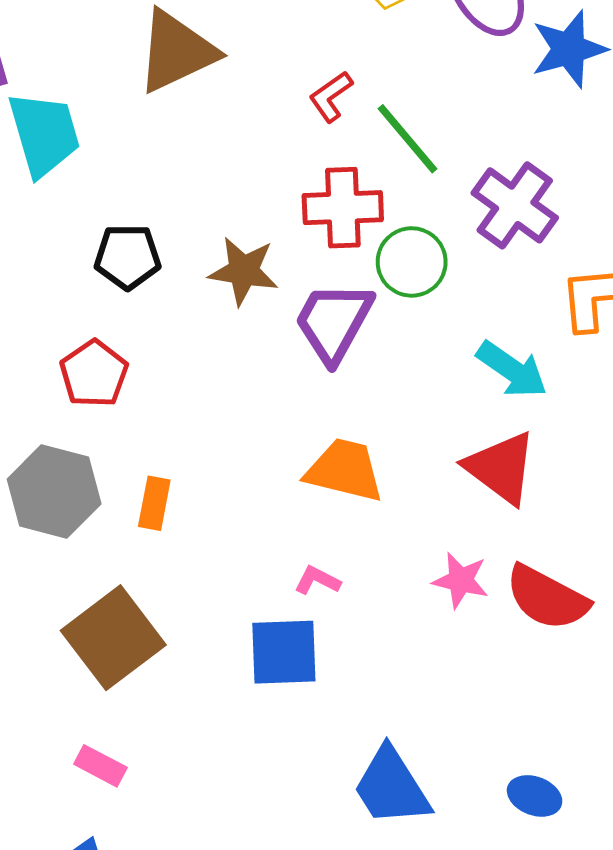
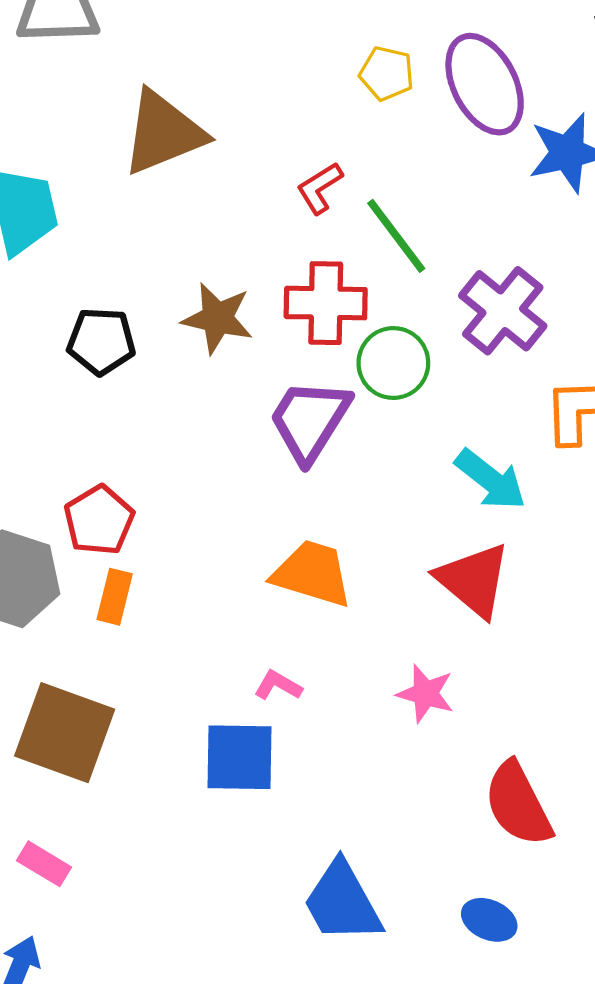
brown star: (244, 271) -> (217, 318), moved
red pentagon: (94, 374) -> (99, 520), moved
red semicircle: (547, 598) -> (518, 804), moved, turned 32
brown square: (113, 638) -> (65, 733), turned -36

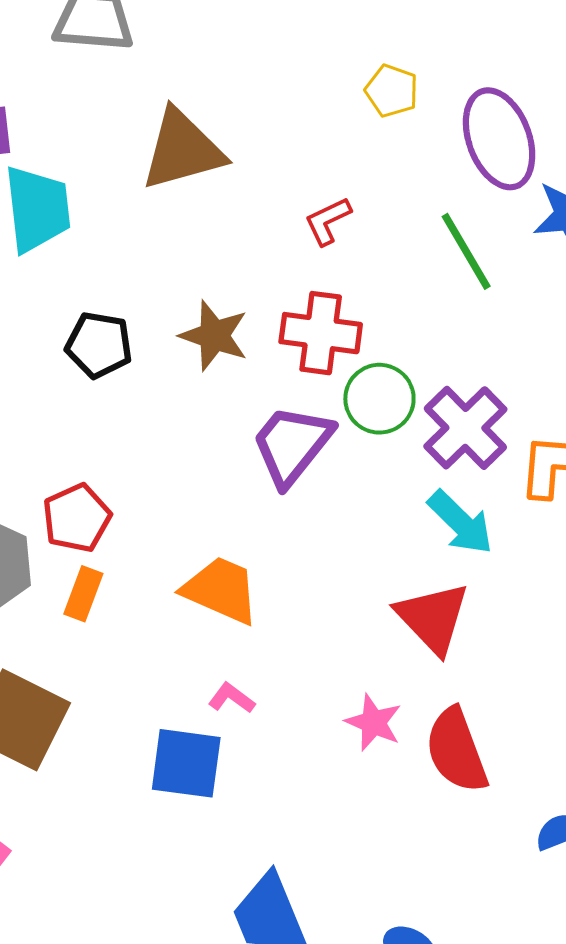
yellow pentagon: (387, 73) -> (392, 91), moved
green line: (396, 236) -> (466, 251), moved
purple cross: (503, 311) -> (465, 428), moved
orange trapezoid: (312, 574) -> (221, 590), moved
red semicircle: (518, 804) -> (456, 750), moved

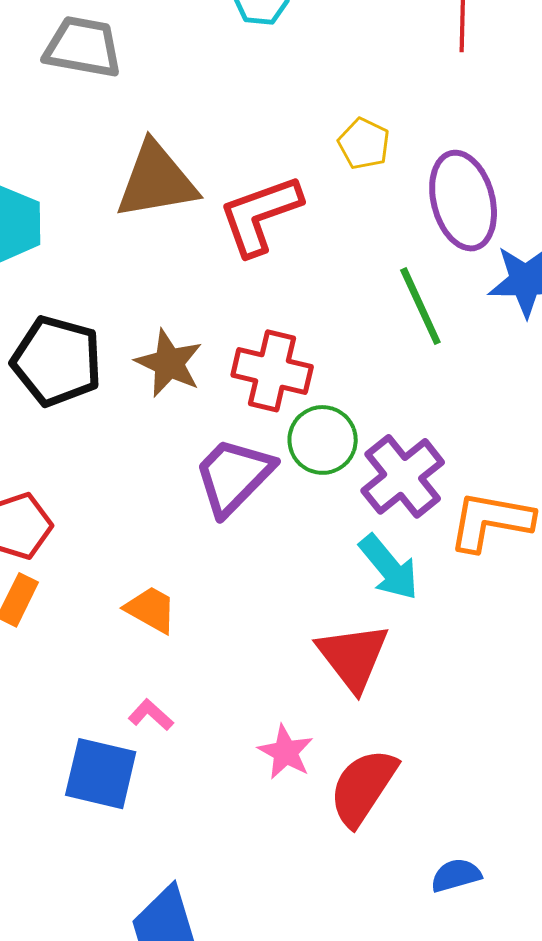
red L-shape: (328, 221) -> (260, 215), moved, size x1.8
black pentagon: (99, 345) -> (57, 361), size x1.4
orange trapezoid: (221, 590) -> (151, 609), size x0.7
red semicircle: (456, 750) -> (363, 787), turned 48

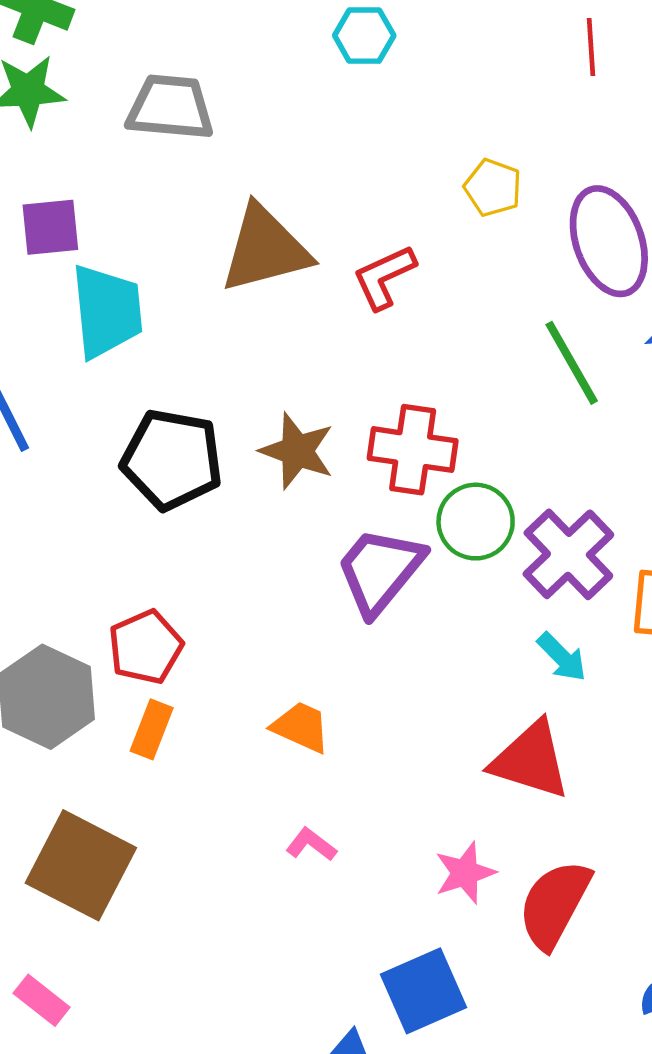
red L-shape: (260, 215) -> (384, 277), size x0.7
cyan arrow: (389, 567) -> (562, 657), size x0.7
red triangle: (353, 657) -> (531, 760), turned -30
pink star: (286, 752) -> (465, 873), turned 30
blue square: (101, 774) -> (424, 991), moved, turned -32

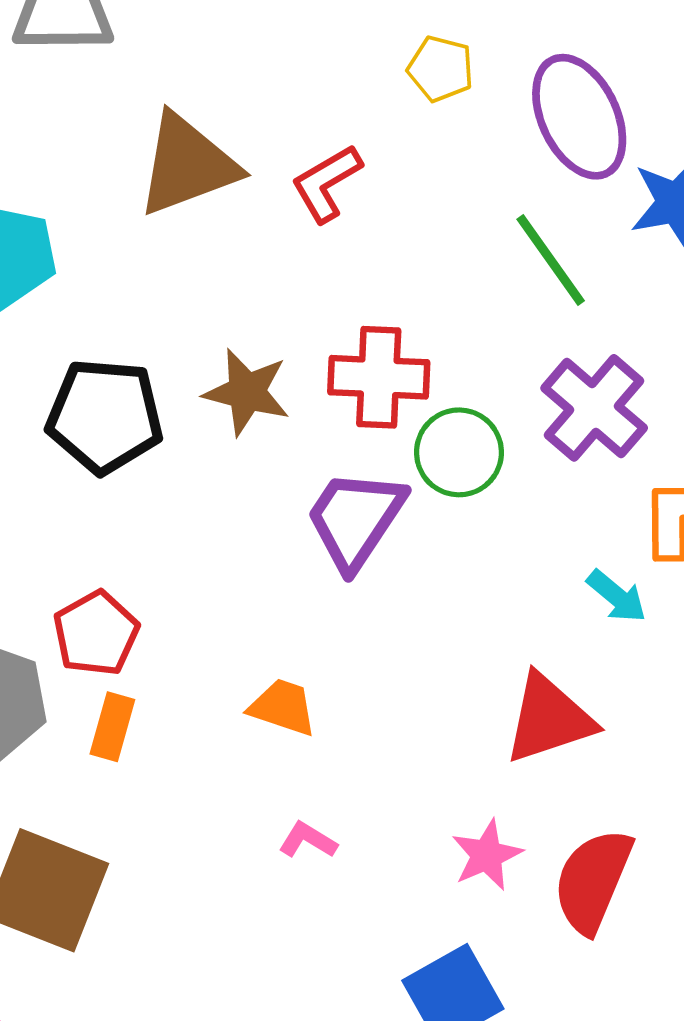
purple cross: (568, 554) -> (594, 408), moved
cyan arrow: (562, 657) -> (617, 596), moved
red triangle: (531, 760) -> (549, 719), turned -30

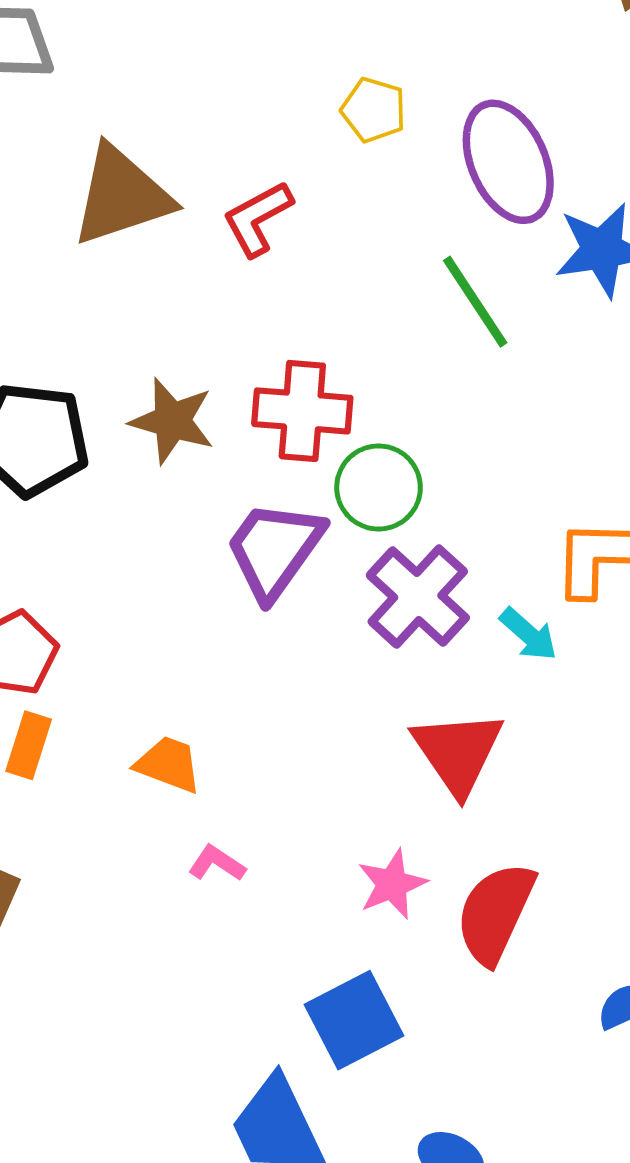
purple cross: (594, 408) -> (418, 596), moved
orange trapezoid: (283, 707) -> (169, 764), moved
red triangle: (549, 719) -> (458, 752), turned -48

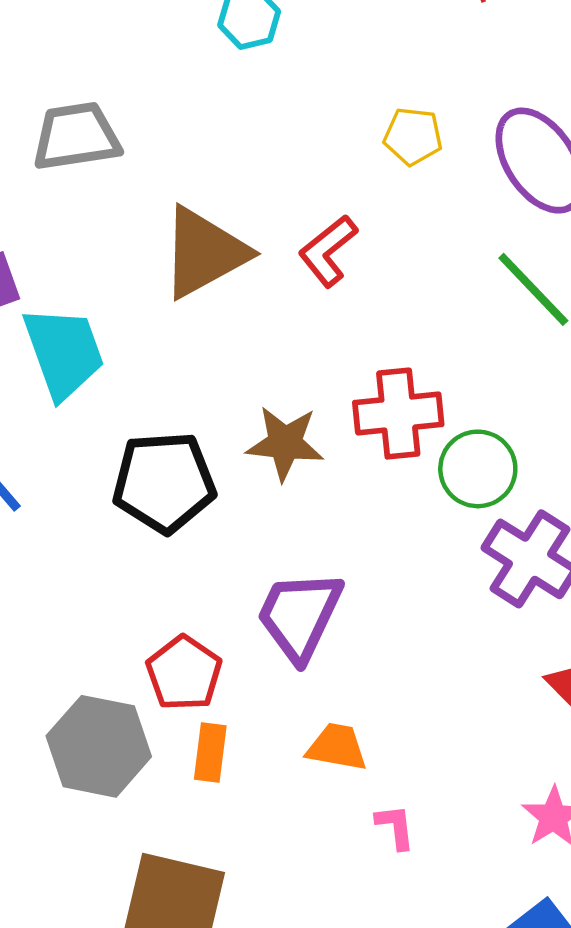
purple trapezoid: (274, 550) -> (299, 615), moved
pink L-shape: (217, 863) -> (395, 827), turned 60

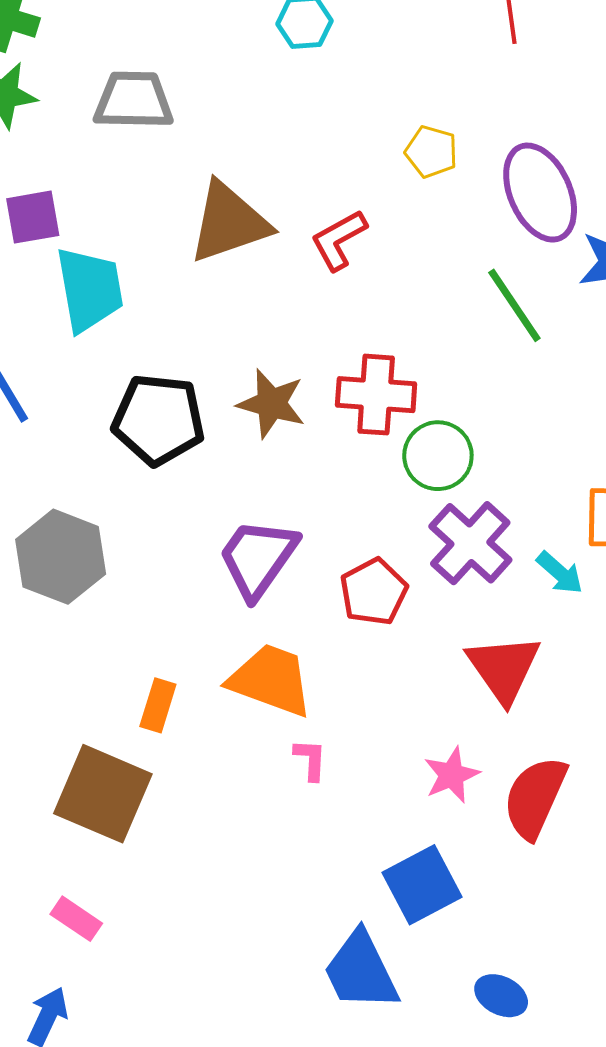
red pentagon: (184, 673) -> (374, 592), moved
gray hexagon: (99, 746) -> (61, 557), moved
orange trapezoid: (337, 747) -> (271, 680), size x1.6
orange rectangle: (210, 753) -> (158, 705), moved

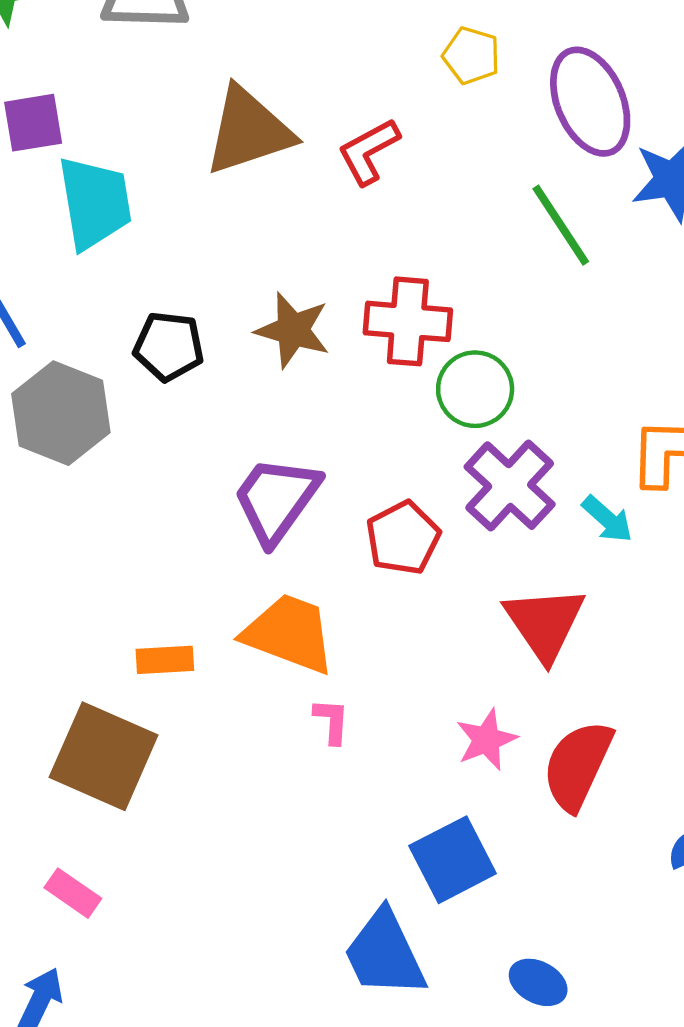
black pentagon: (158, 420) -> (169, 346), size x0.7
gray hexagon: (61, 557) -> (61, 413), moved
orange rectangle: (158, 705) -> (165, 660), turned 69

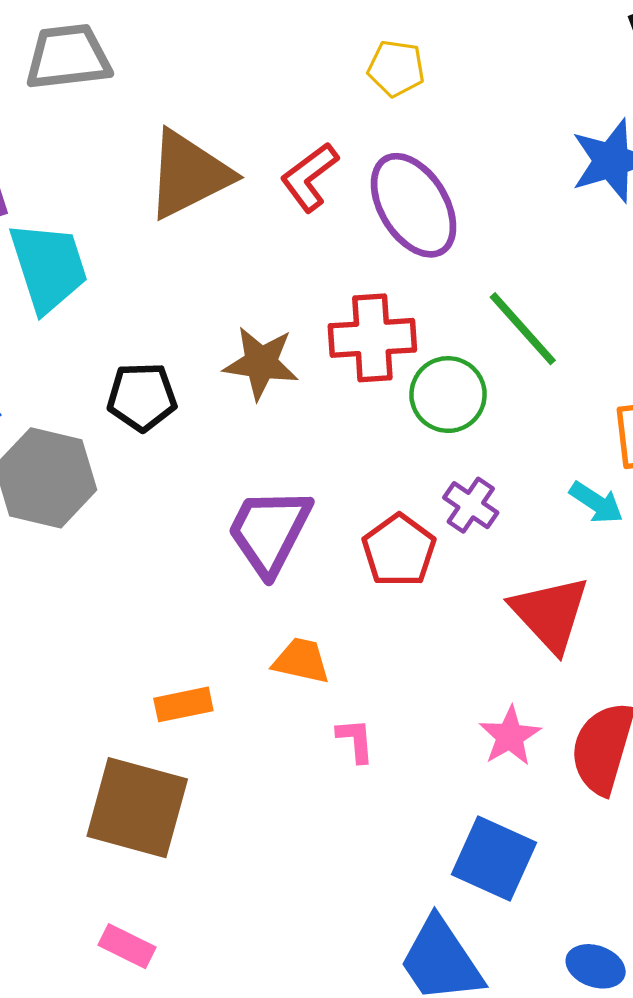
purple ellipse: (590, 102) -> (414, 205), moved
green line: (561, 225) -> (523, 329), moved
purple cross: (510, 486) -> (471, 505), moved, size x0.6
orange trapezoid: (289, 633) -> (301, 661), size x0.6
blue square: (453, 860) -> (494, 859), turned -30

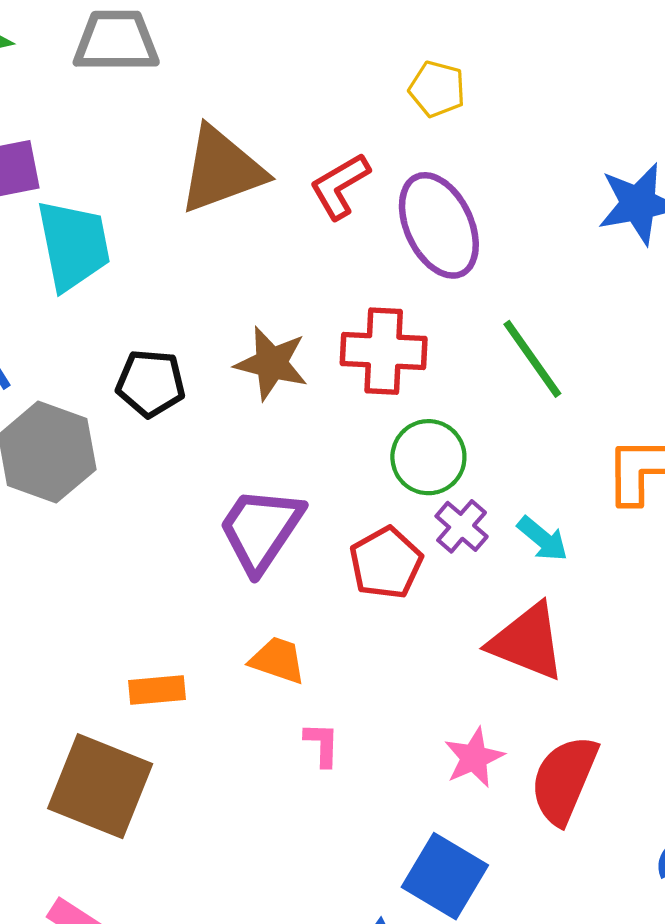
green circle: (448, 395) -> (428, 457), moved
cyan arrow: (596, 503) -> (543, 539), moved
red triangle: (550, 614) -> (527, 642), turned -32

